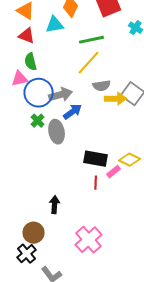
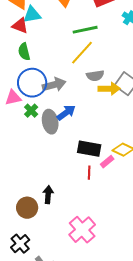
cyan triangle: (55, 25) -> (32, 15), moved
pink triangle: (20, 79) -> (13, 98), moved
blue arrow: (73, 112) -> (66, 113), moved
brown circle: (34, 233) -> (27, 208), moved

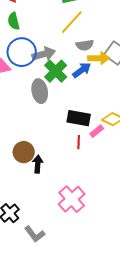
green cross: (31, 111) -> (56, 71), moved, size x1.6
blue arrow: (66, 113) -> (82, 70), moved
brown circle: (27, 208) -> (24, 152), moved

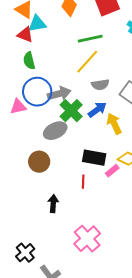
yellow arrow: (99, 58) -> (114, 124), moved, turned -115
gray ellipse: (40, 91) -> (55, 131), turned 75
red line: (79, 142) -> (83, 182), moved
brown circle: (24, 152) -> (39, 162), moved

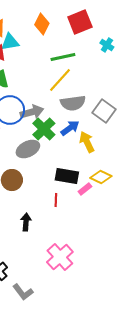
gray semicircle: (100, 85) -> (73, 103), size x1.4

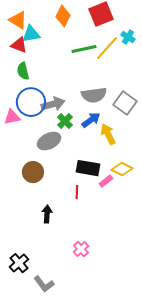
yellow line: (60, 80) -> (107, 48), moved
green cross: (44, 129) -> (65, 121), size x0.7
pink cross: (60, 257) -> (81, 249), size x0.6

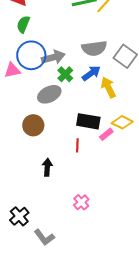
green semicircle: (23, 71) -> (23, 24), turned 36

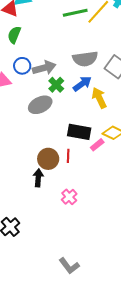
blue circle: (31, 55) -> (22, 66), size x0.6
brown circle: (33, 125) -> (48, 159), moved
pink cross: (81, 202) -> (69, 197), moved
gray L-shape: (44, 237) -> (69, 266), moved

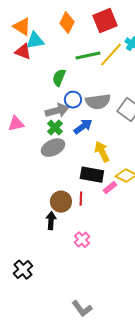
green semicircle: (14, 35) -> (59, 78), moved
blue circle: (22, 66) -> (73, 100), moved
blue arrow: (82, 84) -> (83, 127), moved
green cross: (56, 85) -> (55, 128), moved
yellow arrow: (99, 98) -> (102, 152), moved

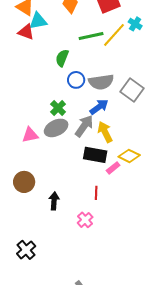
gray arrow: (57, 111) -> (84, 126), moved, turned -40
pink triangle: (16, 124) -> (30, 135), moved
blue arrow: (83, 127) -> (99, 107), moved
red line: (81, 199) -> (96, 193), moved
brown circle: (61, 202) -> (24, 182), moved

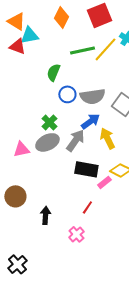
yellow arrow: (105, 132) -> (107, 138), moved
red line: (96, 193) -> (87, 207), turned 32

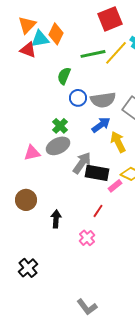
orange diamond: (61, 17) -> (56, 34), moved
orange triangle: (16, 21) -> (27, 25), turned 42
gray arrow: (75, 140) -> (82, 163), moved

